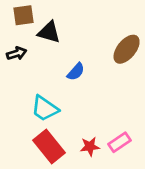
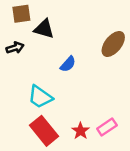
red star: (90, 147) -> (81, 131), turned -30

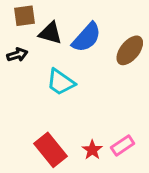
blue semicircle: (68, 64) -> (87, 37), moved, size x1.6
cyan trapezoid: (40, 97) -> (61, 82), moved

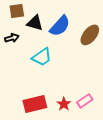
cyan trapezoid: (61, 82) -> (42, 57), turned -70
red rectangle: (50, 150) -> (35, 104), turned -65

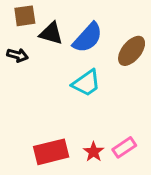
black arrow: (12, 38) -> (17, 55), turned 32
cyan trapezoid: (42, 57) -> (86, 83), moved

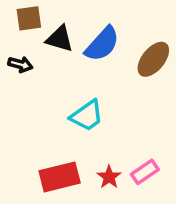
cyan trapezoid: (86, 83) -> (87, 116), moved

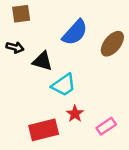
black triangle: (60, 39) -> (42, 61), moved
red star: (109, 177) -> (75, 114), moved

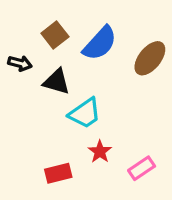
brown square: (21, 14) -> (55, 35), moved, turned -30
red rectangle: (44, 130) -> (58, 173), size x0.7

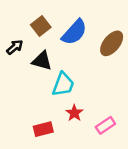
black arrow: (20, 63) -> (15, 47), turned -56
cyan trapezoid: (85, 113) -> (63, 84), turned -35

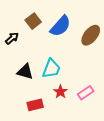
black triangle: (42, 61) -> (25, 72), moved
pink rectangle: (105, 125) -> (86, 93), moved

